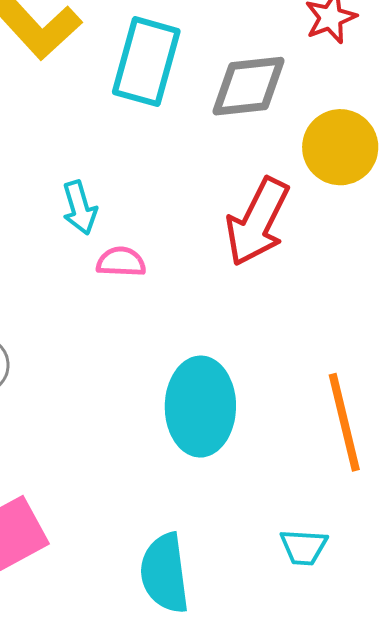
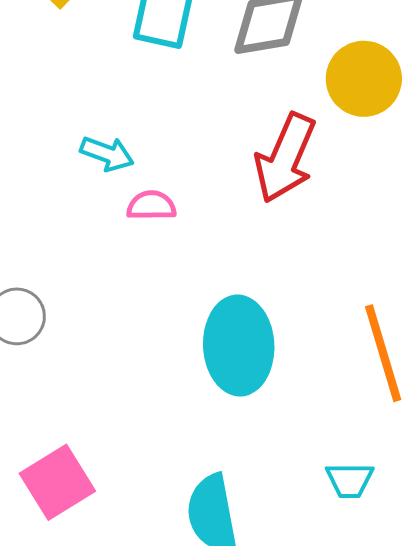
cyan arrow: (80, 208) -> (107, 154), turned -50

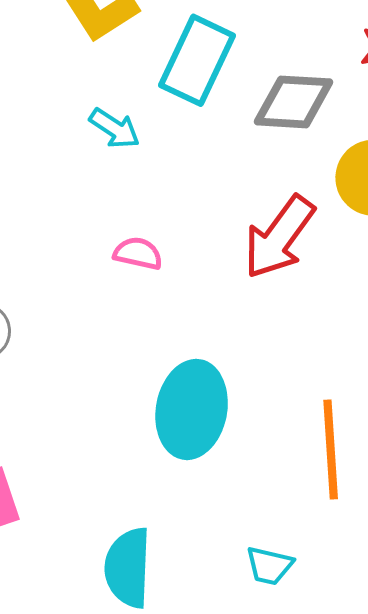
cyan arrow: (107, 154) -> (115, 128), moved

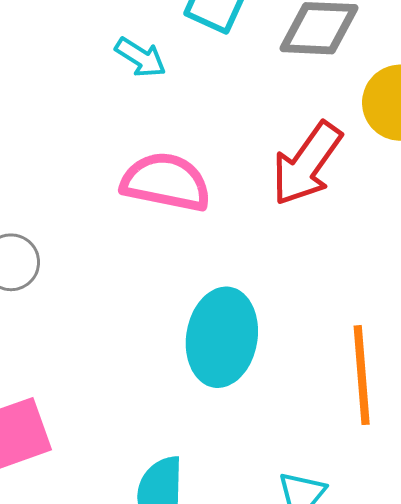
pink semicircle: (138, 253) -> (166, 182), size x1.8

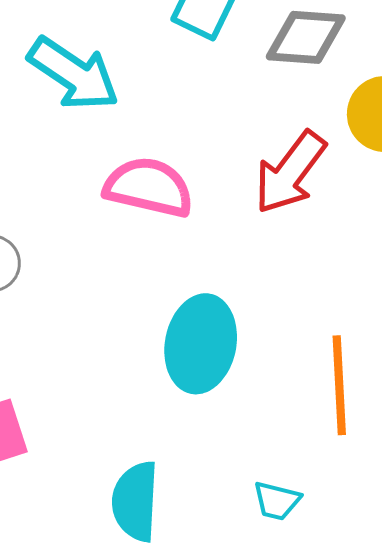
cyan arrow: (141, 57) -> (74, 74), moved, size x1.8

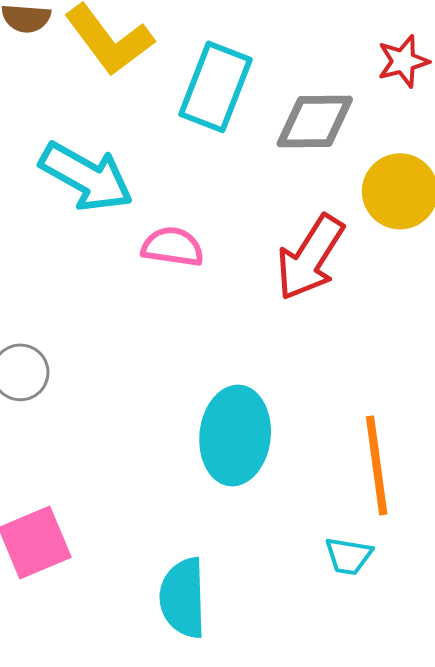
pink semicircle: (149, 187) -> (173, 247), moved, size x0.7
cyan trapezoid: (277, 501) -> (349, 556), moved

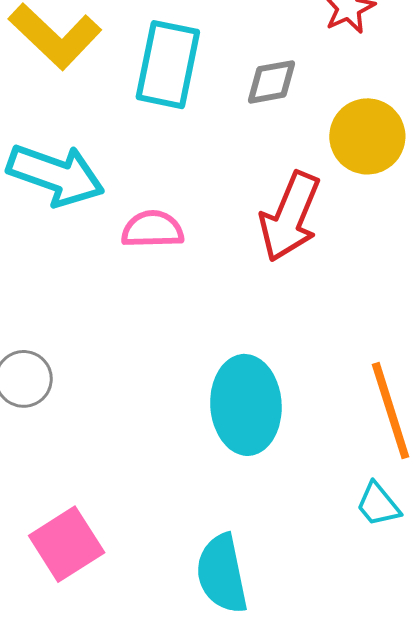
gray diamond: (315, 121) -> (272, 82), size x0.7
cyan trapezoid: (349, 556) -> (378, 505), turned 51

